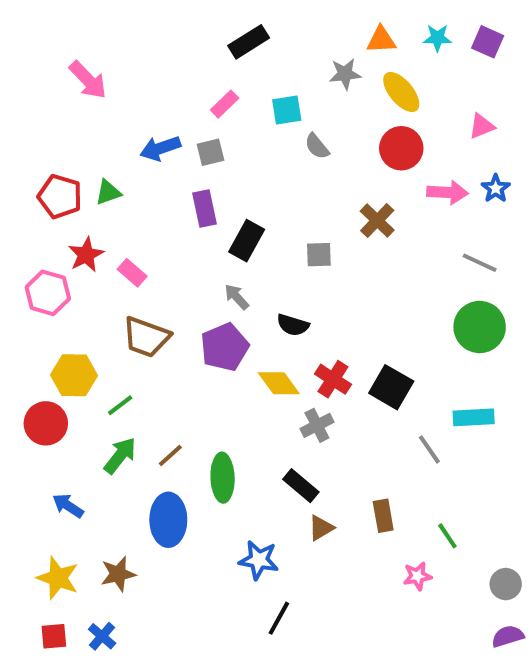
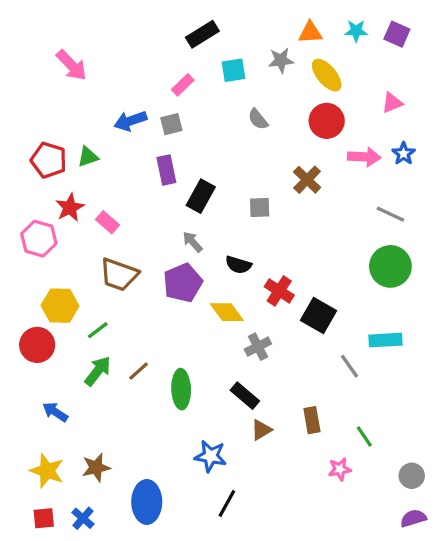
cyan square: (287, 110) -> (233, 70), moved
red cross: (333, 379) -> (279, 291), moved
blue ellipse: (168, 520) -> (147, 502), moved

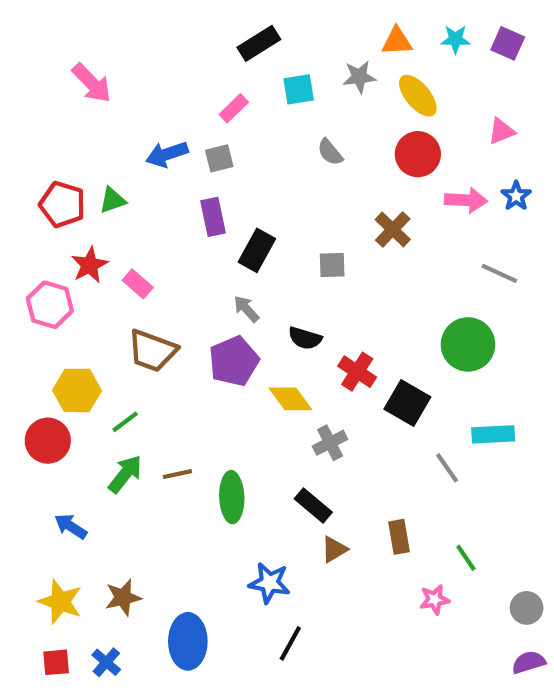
green circle: (390, 266) -> (468, 344), moved
brown line: (139, 371) -> (177, 474), turned 30

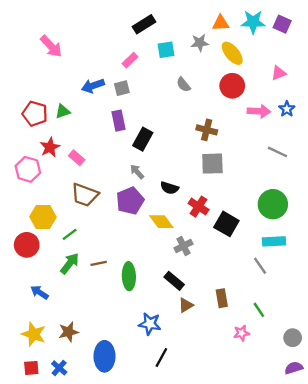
cyan star: (455, 39) -> (253, 22), size x1.5
brown cross: (393, 229) -> (207, 130), moved, turned -30
gray square: (332, 265) -> (212, 164), moved, size x1.5
green circle: (468, 344) -> (273, 204), moved
gray line: (447, 468) -> (260, 266), moved

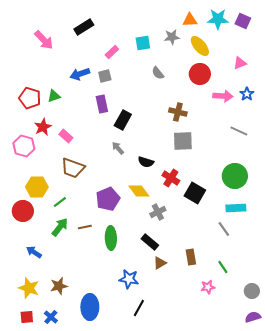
black rectangle: (144, 24) -> (84, 27), moved
purple pentagon: (130, 201) -> (108, 199), moved

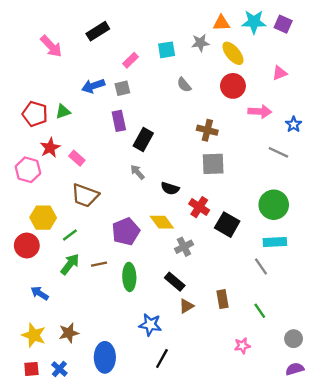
blue star: (247, 94) -> (294, 124), moved
pink star: (208, 287) -> (242, 346), moved

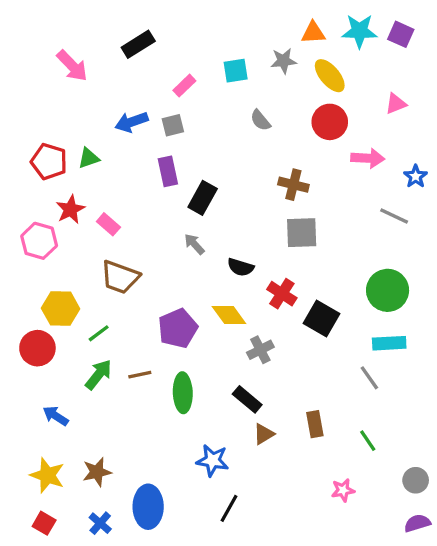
red square: (31, 369) -> (44, 523), turned 35
blue cross: (59, 369) -> (100, 523), moved

